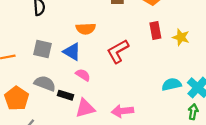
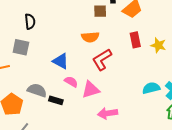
orange semicircle: (86, 29) -> (90, 37), moved
gray square: (42, 49) -> (21, 47), moved
pink triangle: (85, 108) -> (91, 90), moved

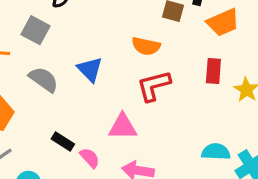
pink semicircle: (71, 82) -> (90, 158), moved
gray semicircle: (37, 90) -> (44, 79), moved
black rectangle: (56, 100) -> (63, 141), moved

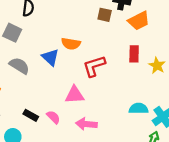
orange semicircle: (146, 46) -> (71, 44), moved
black rectangle: (63, 141) -> (31, 115), moved

